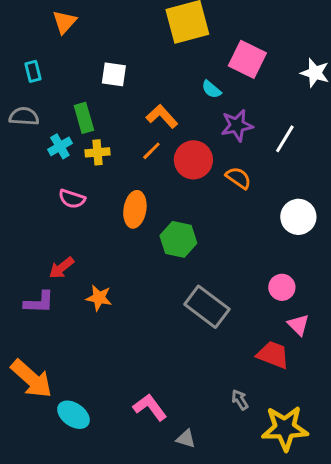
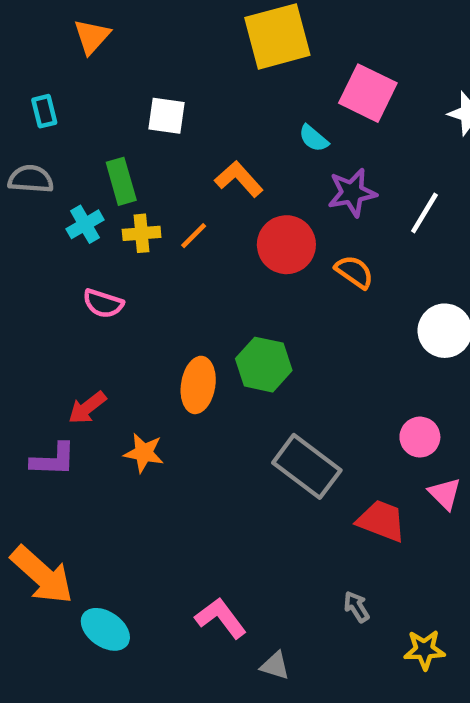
orange line: (151, 151) -> (194, 236), moved
orange ellipse: (135, 209) -> (198, 385), moved
red trapezoid: (273, 355) -> (381, 521), moved
yellow star: (285, 428) -> (424, 650), size x0.6

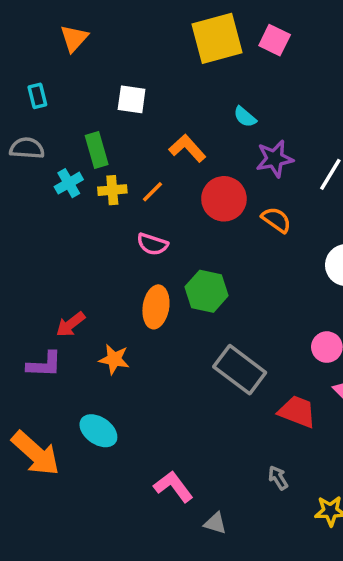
pink square: (368, 93) -> (275, 40), moved, size x0.7
pink semicircle: (103, 304) -> (152, 244), moved
cyan ellipse: (105, 629) -> (98, 431), moved

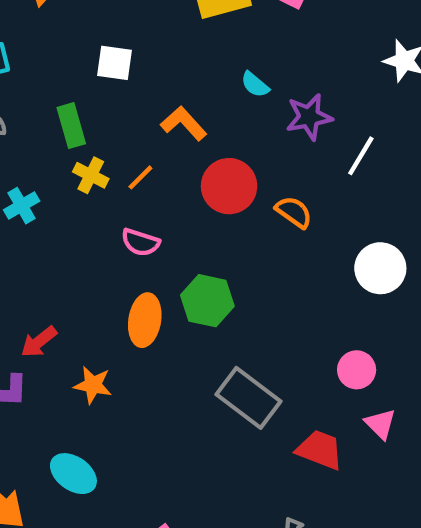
purple star: (275, 159) -> (309, 117), moved
cyan cross: (69, 183) -> (22, 206), moved
yellow cross: (112, 190) -> (91, 175), turned 32

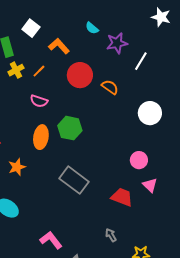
white square: (114, 63) -> (31, 28), moved, turned 30
yellow cross: (91, 175) -> (16, 70), turned 35
orange star: (93, 385) -> (17, 167), turned -30
gray rectangle: (248, 398) -> (74, 180), moved

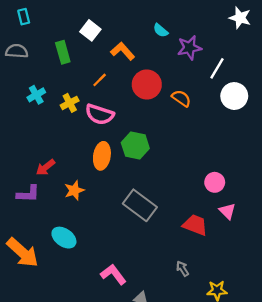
yellow cross: (16, 70) -> (70, 103), moved
pink semicircle: (39, 101) -> (100, 114), size x1.4
white circle: (150, 113) -> (234, 96), moved

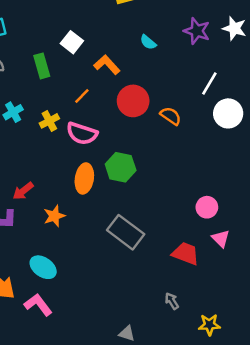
purple star: (189, 48) -> (197, 31), moved, turned 30
pink L-shape: (113, 274) -> (38, 305), moved

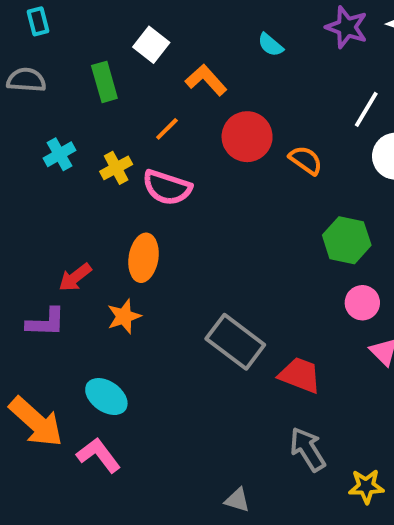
green hexagon: (121, 167) -> (347, 240), moved
orange ellipse: (84, 178) -> (144, 258), moved
red trapezoid: (186, 253) -> (300, 375), moved
gray arrow: (172, 301) -> (308, 449), size x1.6

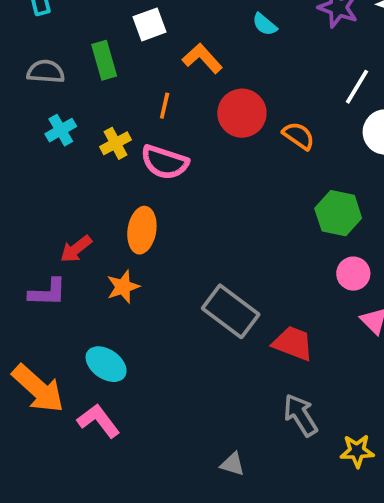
white square: (151, 45) -> (149, 24), turned 32
gray semicircle: (26, 80) -> (46, 72), moved
orange line: (167, 129) -> (165, 106), turned -32

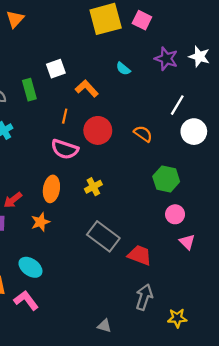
red circle: (242, 113) -> (98, 130), moved
yellow cross: (116, 143) -> (93, 187), moved
gray arrow: (300, 415) -> (144, 297), turned 50

